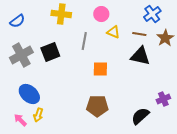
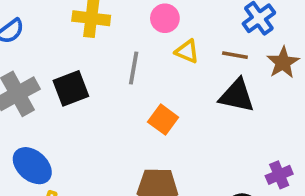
orange square: (100, 69) -> (163, 120), turned 35

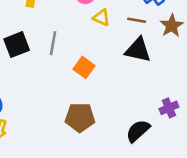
gray line: (134, 68) -> (53, 43), moved

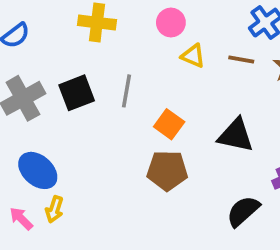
black triangle: (138, 50) -> (236, 135), moved
brown pentagon: (80, 117) -> (167, 170), moved

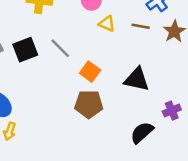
gray line: (127, 91) -> (60, 48), turned -55

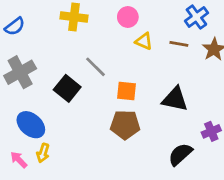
black square: (25, 50) -> (67, 88), moved, turned -30
orange square: (90, 72) -> (126, 91), turned -30

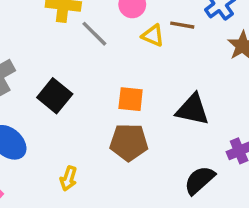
brown line: (179, 44) -> (182, 25), moved
gray line: (95, 67) -> (94, 34), moved
yellow arrow: (43, 153) -> (68, 178), moved

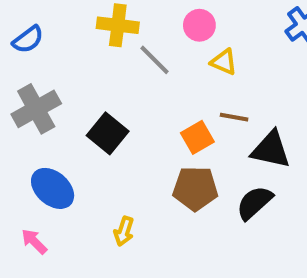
brown line: (182, 25) -> (234, 117), moved
orange square: (131, 99) -> (197, 137), turned -36
black semicircle: (199, 180) -> (254, 203), moved

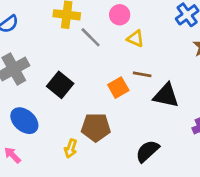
brown pentagon: (195, 188) -> (96, 127), moved
black semicircle: (254, 203) -> (147, 151), moved

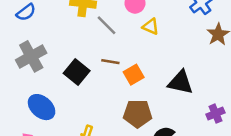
brown line: (142, 74) -> (110, 62), moved
brown pentagon: (96, 127) -> (138, 114), moved

